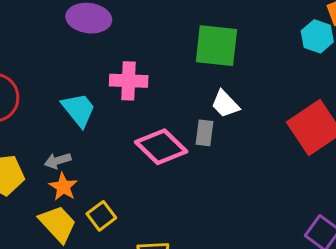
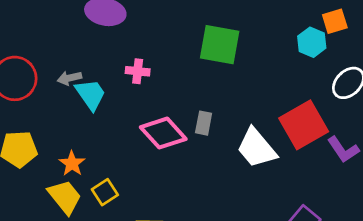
pink cross: (129, 81) -> (138, 71), size x0.7
white trapezoid: (225, 104) -> (256, 148), moved, size x1.6
gray arrow: (58, 161) -> (69, 78), moved

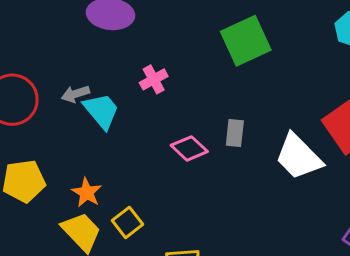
green square: (220, 45) -> (246, 41), turned -30
pink cross: (138, 71) -> (154, 79), turned -30
pink diamond: (163, 133) -> (189, 148), size x0.7

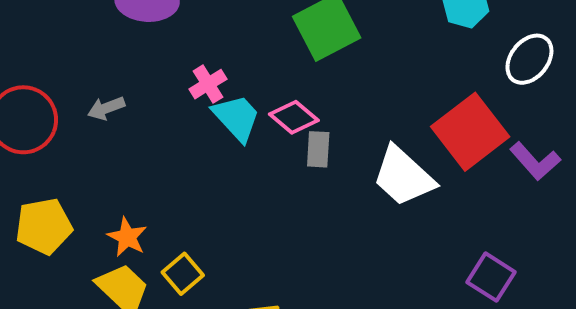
cyan trapezoid: (101, 111) -> (237, 118), moved
pink diamond: (189, 148) -> (294, 117), moved

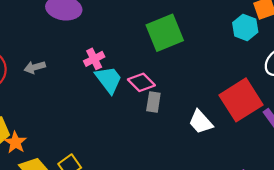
white trapezoid: (403, 176) -> (201, 122), size x0.7
orange star: (127, 237) -> (15, 142), moved

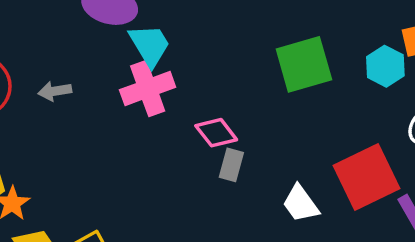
green square: (165, 33) -> (304, 64), moved
pink cross: (94, 59) -> (148, 88), size x1.6
cyan trapezoid: (109, 80) -> (150, 45), moved

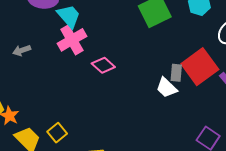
pink diamond: (216, 133) -> (103, 65), moved
gray rectangle: (231, 165) -> (176, 73), moved

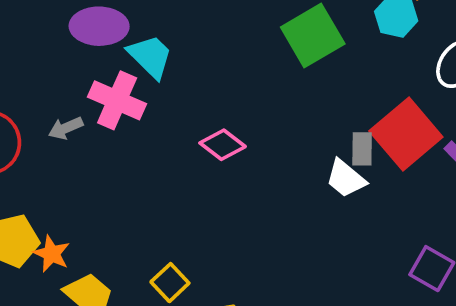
pink cross: (72, 40) -> (117, 100), moved, turned -32
yellow square: (57, 133) -> (170, 283), moved

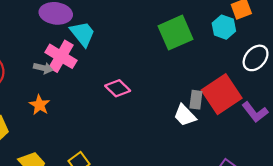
gray arrow: (66, 128) -> (43, 68), moved, turned -150
orange star: (52, 254) -> (40, 105), moved

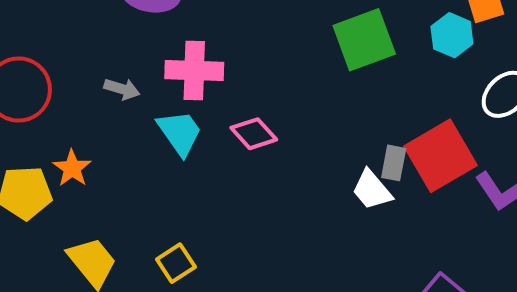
cyan trapezoid: (83, 34) -> (180, 133), moved
pink cross: (61, 56) -> (194, 71), moved, turned -32
orange star: (40, 105) -> (72, 168), moved

